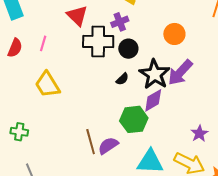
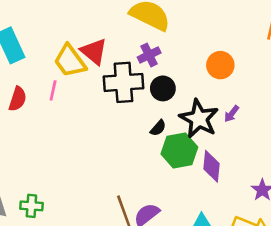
purple arrow: (180, 72) -> (232, 114), size x0.5
yellow trapezoid: (47, 85) -> (70, 61), moved
purple diamond: (153, 100) -> (212, 166), moved, turned -50
green hexagon: (134, 119) -> (179, 150), moved

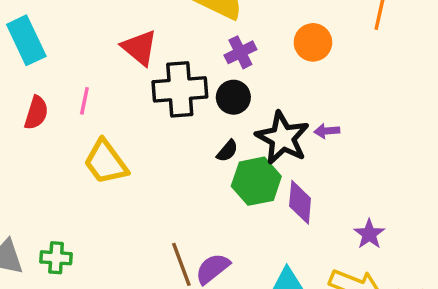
purple cross: (149, 55) -> (240, 52), moved
yellow trapezoid: (70, 61) -> (106, 162), moved
orange circle: (220, 65) -> (313, 42), moved
purple arrow: (232, 114) -> (327, 131), turned 48

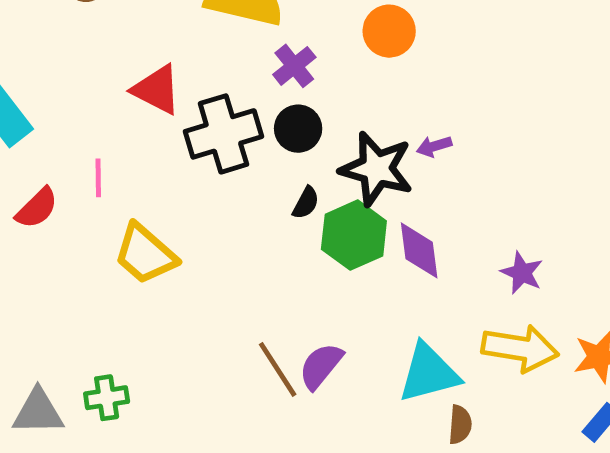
red semicircle: (36, 113) -> (37, 208), turned 40

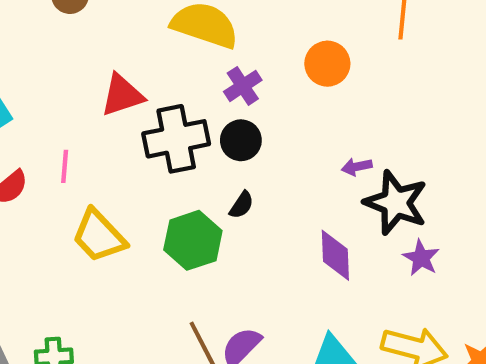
red triangle: (157, 90) -> (122, 95), turned -51
black star: (376, 169) -> (396, 203), moved
green hexagon: (354, 235) -> (193, 240), moved
purple star: (522, 273) -> (421, 258), moved

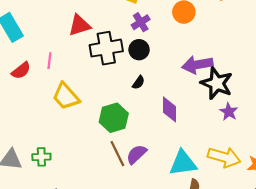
purple arrow: (357, 167) -> (197, 65), size x2.0
green hexagon: (193, 240) -> (114, 118), moved
purple diamond: (335, 255) -> (170, 109), moved

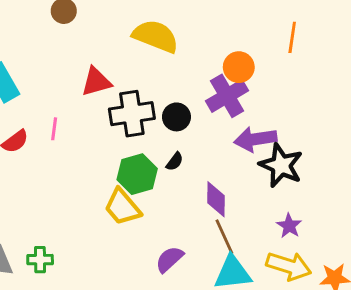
purple cross: (141, 22) -> (227, 96), moved, size x1.6
yellow trapezoid: (66, 96) -> (122, 207), moved
purple star: (229, 112) -> (289, 226), moved
green hexagon: (114, 118) -> (137, 174), moved
brown line: (117, 154) -> (224, 237), moved

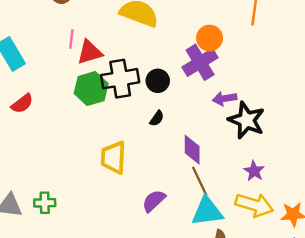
pink line: (54, 129) -> (71, 39), moved
purple arrow: (255, 139) -> (225, 99), size x0.7
green hexagon: (137, 174) -> (91, 89), moved
yellow trapezoid: (122, 207) -> (113, 157), turned 44

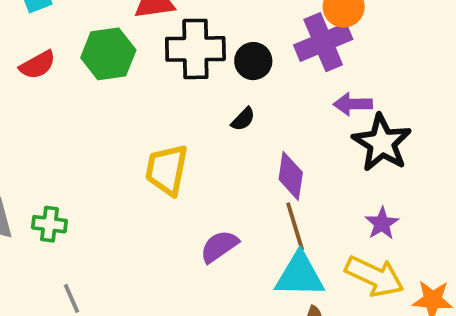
green hexagon: (91, 89) -> (108, 54), moved

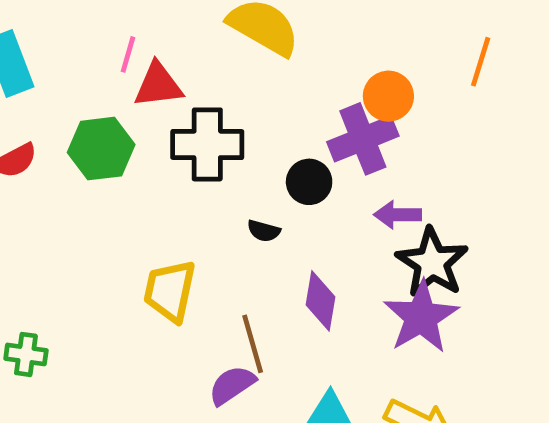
black circle: (253, 61) -> (309, 182), moved
black semicircle: (243, 119) -> (264, 231), turned 60
purple star: (382, 223) -> (421, 317), moved, size x1.8
brown line: (295, 226) -> (253, 344), moved

